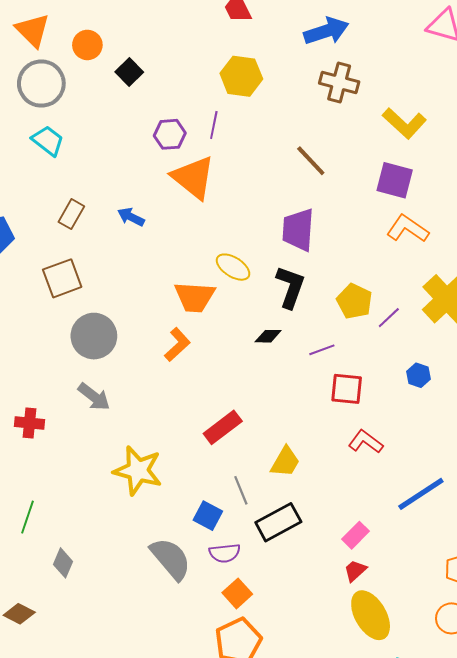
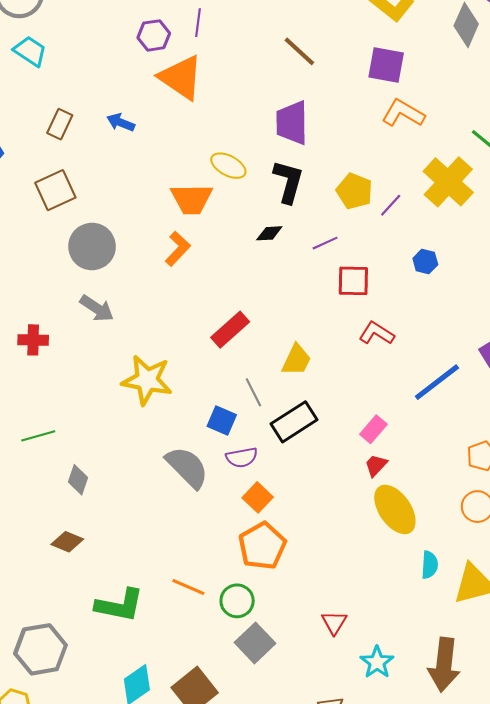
green line: (27, 517) -> (38, 436), turned 60
brown diamond: (19, 614) -> (67, 542), moved

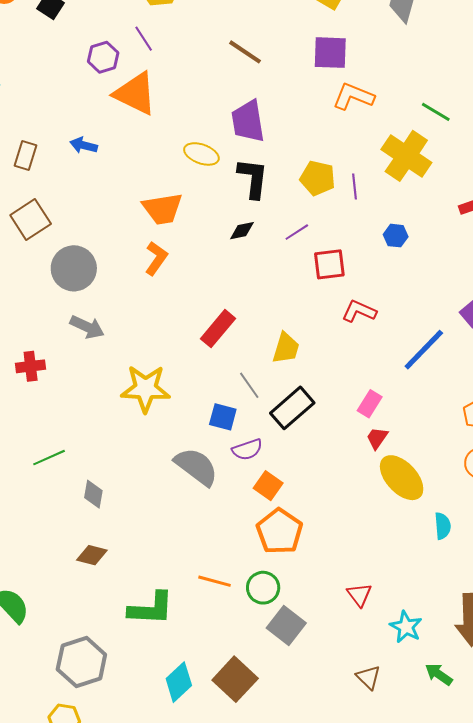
purple line: (198, 23) -> (144, 39), turned -32
yellow ellipse: (228, 166) -> (201, 154), moved
purple line: (391, 205) -> (354, 186), turned -40

